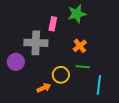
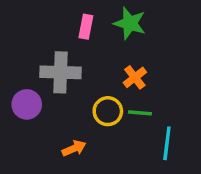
green star: (77, 14) -> (130, 23), turned 30
pink rectangle: (53, 24) -> (86, 27), moved
yellow circle: (61, 75) -> (108, 111), moved

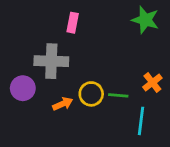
green star: (130, 23) -> (145, 20), moved
orange cross: (135, 77) -> (152, 83), moved
orange arrow: (74, 148) -> (63, 104), moved

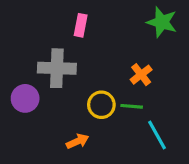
orange cross: (152, 83) -> (141, 75), moved
orange arrow: (63, 104) -> (78, 141), moved
cyan line: (141, 121) -> (157, 135), turned -36

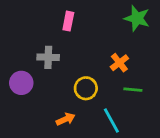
gray cross: (57, 68) -> (48, 57), size x0.7
green line: (132, 106) -> (133, 90), moved
cyan line: (157, 135) -> (111, 121), moved

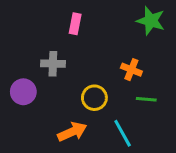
orange cross: (119, 63) -> (131, 70), turned -30
orange arrow: (66, 119) -> (72, 132), size x1.4

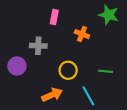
orange cross: (131, 70) -> (82, 34), moved

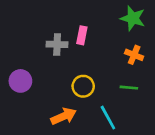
pink rectangle: (54, 17) -> (82, 35), moved
orange cross: (82, 34) -> (134, 55), moved
gray cross: (38, 46) -> (57, 44), moved

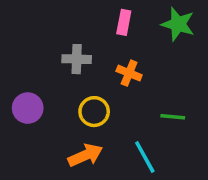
pink rectangle: (82, 35) -> (124, 22), moved
orange cross: (134, 55) -> (129, 73), moved
yellow circle: (83, 86) -> (94, 112), moved

